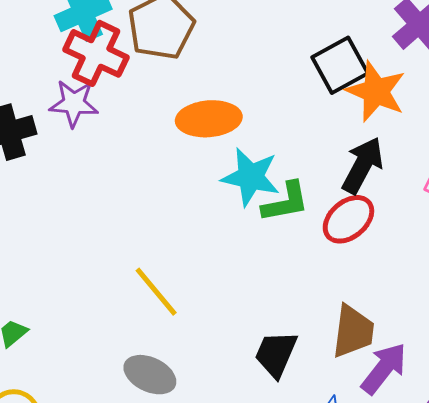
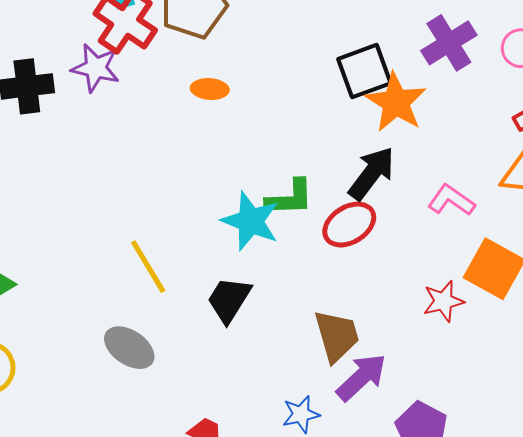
orange ellipse: (209, 119) -> (210, 89), moved, size x0.6
cyan star: (251, 177) -> (251, 221), moved
brown trapezoid: (353, 331) -> (337, 336), turned -32
black trapezoid: (276, 354) -> (229, 300), moved

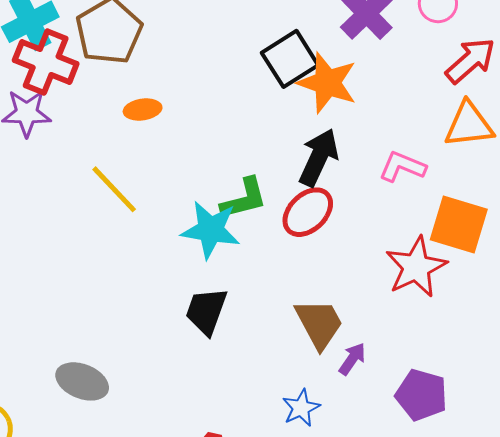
yellow line: (148, 267) -> (114, 189), moved
red star: (443, 301) -> (416, 267), size x1.5
gray ellipse: (129, 348) -> (82, 381), moved
purple arrow: (361, 377) -> (352, 359), size x0.6

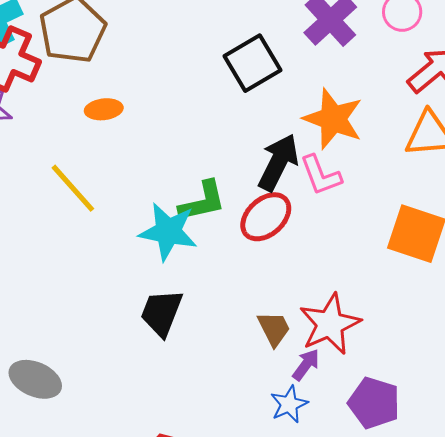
orange star: (327, 83) -> (333, 119), moved
pink L-shape: (402, 167) -> (321, 175), moved, turned -135
red star: (416, 267) -> (330, 324), moved
brown trapezoid: (319, 324) -> (274, 329), size x0.7
blue star: (301, 408) -> (289, 404), moved

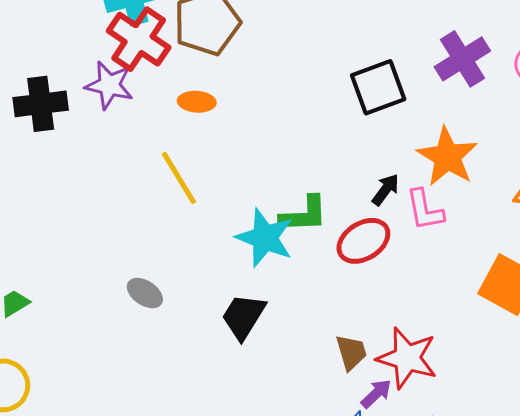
orange ellipse: (104, 109) -> (197, 102), moved
black arrow: (278, 162) -> (386, 190), size x0.6
red star: (330, 324) -> (407, 358), turned 30
gray ellipse: (35, 379) -> (145, 293), moved, size x0.7

